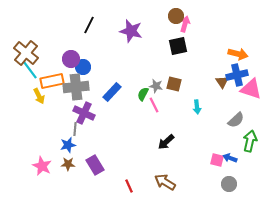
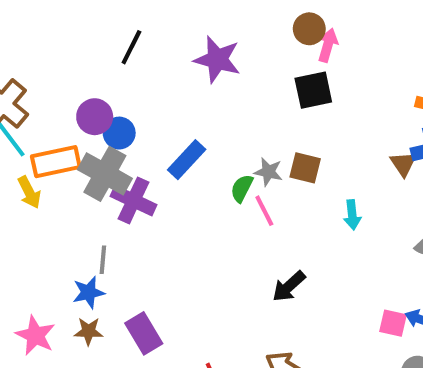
gray cross: (76, 87) -> (105, 174), turned 35
blue rectangle: (112, 92) -> (187, 160), moved
purple cross: (84, 113) -> (133, 200), moved

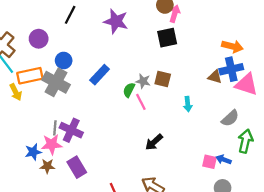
purple circle: (95, 117) -> (39, 39), moved
brown triangle: (403, 164) -> (215, 77), turned -40
purple cross: (133, 200) -> (71, 130), moved
blue star: (89, 292) -> (33, 152), moved
pink star: (35, 335) -> (52, 144), moved, turned -30

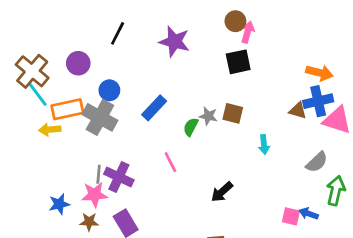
yellow arrow: (16, 92) -> (50, 130), turned 112
pink line: (141, 102) -> (170, 162), moved
blue star: (33, 152) -> (59, 204), moved

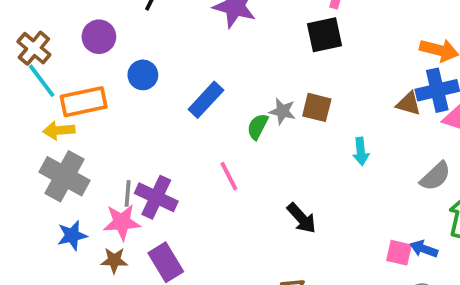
brown cross: (32, 71) -> (34, 48), size x0.7
gray cross: (100, 117) -> (65, 176), moved
black arrow: (222, 192) -> (302, 218), turned -90

